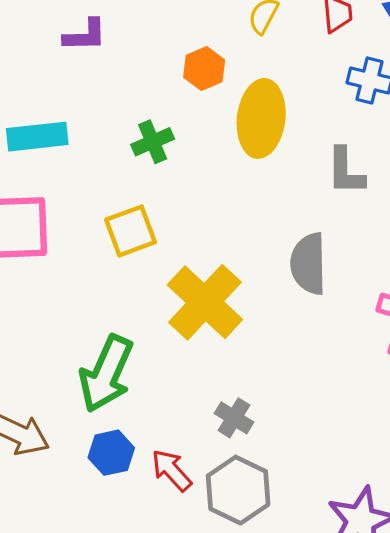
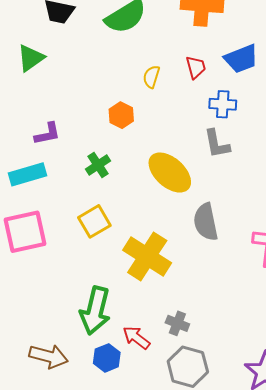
purple L-shape: (85, 35) -> (47, 134), moved
yellow ellipse: (261, 118) -> (170, 173), moved, turned -45
gray L-shape: (346, 171) -> (217, 144), moved
red arrow: (172, 470) -> (136, 338), moved

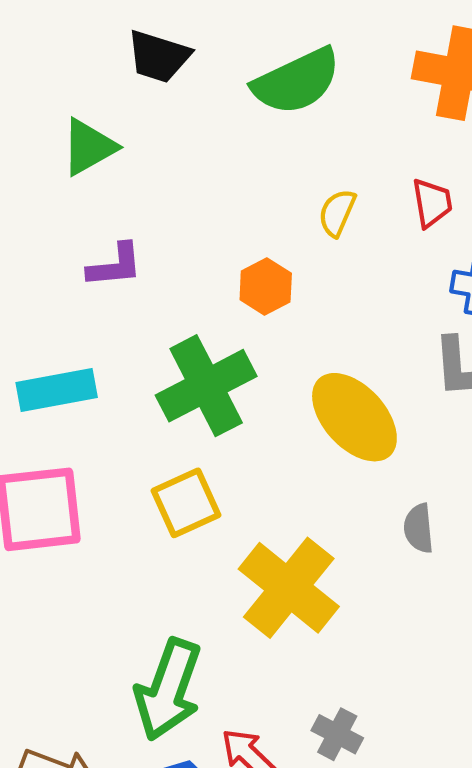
purple L-shape: (47, 134) -> (115, 265), moved
green cross: (98, 165) -> (206, 386), size x1.8
gray semicircle: (206, 222) -> (419, 528), size x0.6

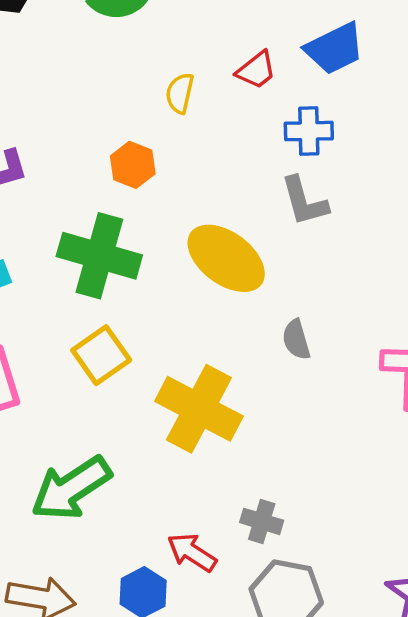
red trapezoid: (432, 203) -> (256, 70), turned 72
green cross: (206, 386) -> (99, 256), turned -36
green arrow: (168, 690) -> (71, 488), moved, turned 48

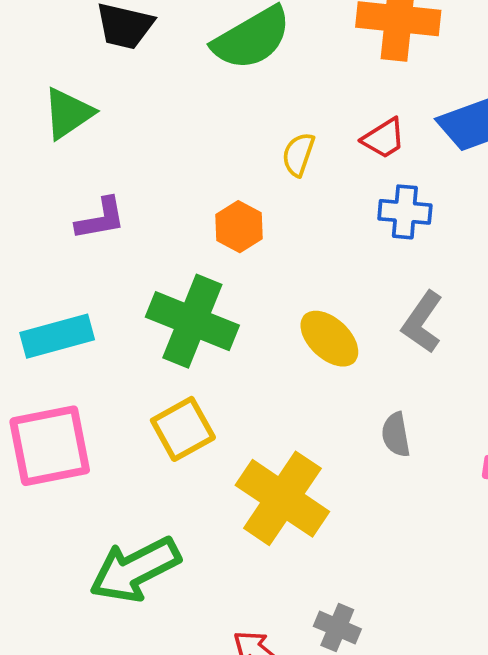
blue cross: (309, 131) -> (405, 212), moved
gray L-shape: (304, 201) -> (422, 322), moved, turned 44
yellow ellipse: (226, 258) -> (329, 339), size x0.7

